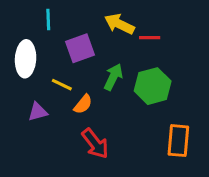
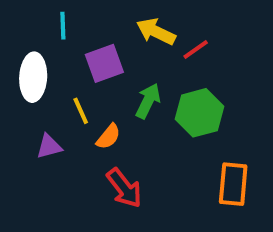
red line: (150, 38) -> (196, 49), turned -35
yellow line: (62, 85) -> (81, 111), turned 40

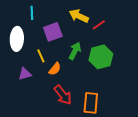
orange rectangle: (233, 184) -> (91, 103), moved

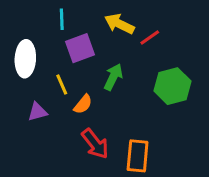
cyan line: (32, 13) -> (62, 19), moved
green hexagon: (101, 57) -> (173, 86), moved

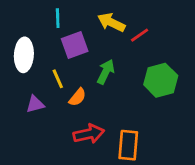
red arrow: (95, 144) -> (89, 134), turned -64

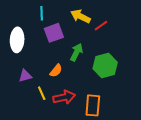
yellow line: (58, 79) -> (42, 93), moved
green hexagon: (161, 80) -> (105, 66), moved

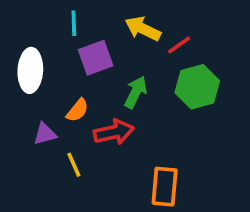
green hexagon: (105, 66) -> (197, 87), moved
orange semicircle: (56, 71) -> (77, 110), moved
red arrow: (64, 97) -> (114, 132), moved

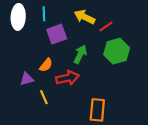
white ellipse: (30, 70) -> (18, 17), moved

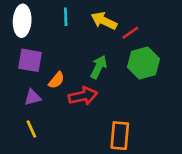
cyan line: (44, 14) -> (66, 17), moved
purple square: (57, 34) -> (30, 60), moved, turned 30
yellow line: (44, 97) -> (31, 129), moved

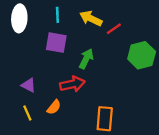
purple square: (30, 60) -> (56, 43), moved
green hexagon: (144, 63) -> (142, 55), moved
orange semicircle: (56, 80) -> (54, 107), moved
purple triangle: (33, 97) -> (29, 85), turned 42

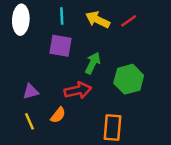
red line: (114, 29) -> (129, 21), moved
green hexagon: (142, 55) -> (129, 79), moved
purple triangle: (29, 85) -> (31, 92), turned -42

